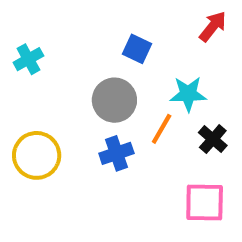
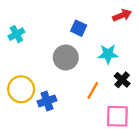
red arrow: (213, 26) -> (122, 15), turned 30
orange line: (162, 129) -> (93, 90), moved
blue cross: (116, 153) -> (47, 101), moved

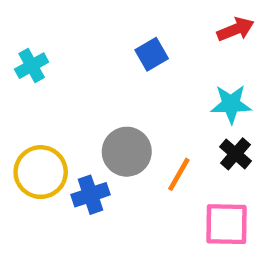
blue square: (79, 28) -> (152, 54), turned 35
cyan star: (108, 54) -> (231, 104), moved
gray circle: (66, 58) -> (127, 152), moved

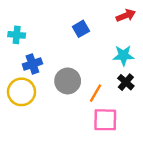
cyan cross: (32, 66) -> (17, 35), turned 35
blue cross: (90, 195) -> (32, 64), moved
pink square: (226, 224) -> (105, 120), moved

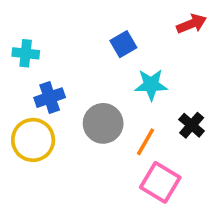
cyan star: (123, 55) -> (151, 85), moved
pink square: (105, 120) -> (160, 182), turned 30

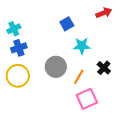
cyan cross: (26, 53) -> (14, 29), turned -32
blue cross: (50, 98) -> (19, 48), moved
pink square: (160, 182) -> (87, 99), turned 35

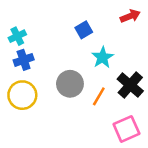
cyan star: (82, 46) -> (103, 57), turned -30
black cross: (104, 68) -> (130, 85), size x1.5
pink square: (87, 99) -> (126, 129), moved

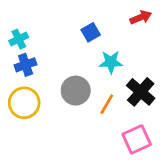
cyan star: (103, 57) -> (111, 62), turned 30

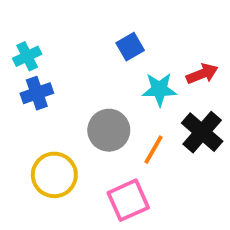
red arrow: (141, 17) -> (202, 74), moved
yellow circle: (24, 103) -> (54, 175), moved
pink square: (137, 139) -> (128, 200), moved

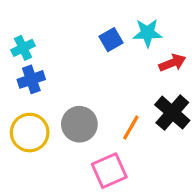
cyan star: (159, 89) -> (147, 33), moved
gray circle: (109, 130) -> (79, 124), moved
yellow circle: (54, 175) -> (30, 133), moved

